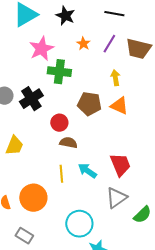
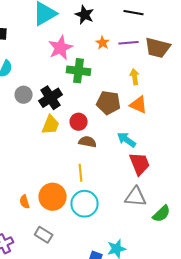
purple line: (109, 44) -> (129, 43), turned 54
yellow trapezoid: (14, 146) -> (51, 125), moved
cyan arrow: (87, 171) -> (127, 140), moved
gray triangle: (116, 198) -> (136, 197), turned 40
cyan circle: (79, 224) -> (85, 204), moved

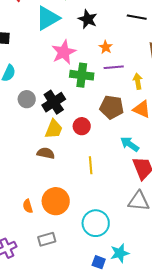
purple line: (129, 43) -> (114, 67), moved
brown semicircle: (88, 142) -> (46, 153), moved
yellow line: (81, 173) -> (91, 165), moved
cyan circle: (85, 204) -> (96, 223), moved
gray rectangle: (44, 235) -> (47, 239), turned -48

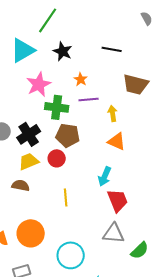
brown pentagon: (112, 107) -> (68, 135), moved
yellow trapezoid: (54, 129) -> (29, 161), turned -135
cyan arrow: (130, 144) -> (105, 176), turned -102

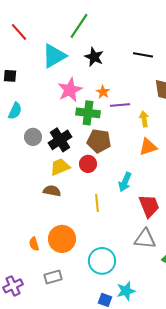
orange star: (81, 79) -> (103, 92), moved
orange triangle: (117, 141) -> (148, 147), turned -42
cyan arrow: (105, 176) -> (125, 182), moved

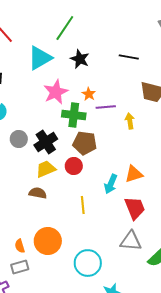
orange triangle: (148, 147) -> (134, 174), moved
gray rectangle: (53, 277) -> (20, 267), moved

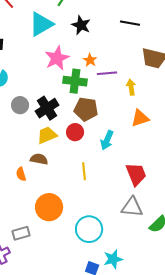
orange triangle: (134, 174) -> (140, 118), moved
cyan arrow: (111, 184) -> (107, 140), moved
orange semicircle: (20, 246) -> (21, 174), moved

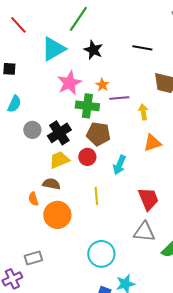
orange circle: (49, 207) -> (57, 215), moved

